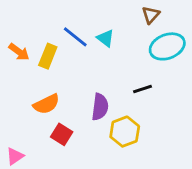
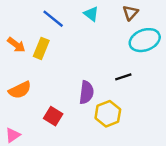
blue line: (75, 37) -> (53, 19), moved
cyan triangle: (105, 38) -> (91, 14), moved
orange semicircle: (46, 104) -> (20, 90), moved

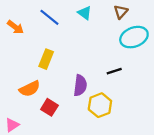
orange arrow: (16, 45) -> (15, 27), moved
yellow rectangle: (41, 48) -> (46, 59), moved
orange semicircle: (20, 90) -> (30, 89), moved

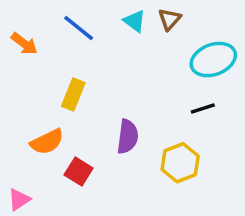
brown triangle: (121, 12) -> (170, 19), moved
black line: (114, 71) -> (203, 109), moved
yellow hexagon: (100, 105) -> (180, 163), moved

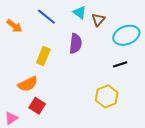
brown triangle: (170, 19) -> (98, 20), moved
purple semicircle: (128, 137) -> (75, 44), moved
red square: (79, 172) -> (37, 106), moved

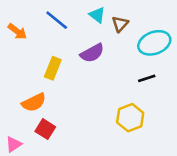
purple semicircle: (75, 44) -> (92, 53), turned 54

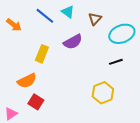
cyan triangle: (97, 15) -> (68, 12), moved

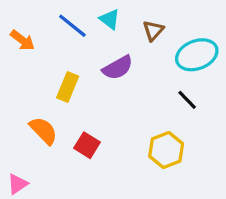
black line: (116, 62) -> (187, 100), turned 64
orange semicircle: (27, 81) -> (43, 131), turned -108
red square: (36, 102) -> (87, 145), moved

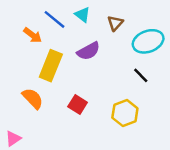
orange arrow: (22, 40) -> (33, 35), moved
yellow rectangle: (68, 87) -> (51, 66), size x1.4
red square: (87, 145) -> (78, 105), moved

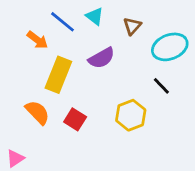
red square: (78, 105) -> (75, 119), moved
yellow hexagon: (125, 113) -> (131, 115), moved

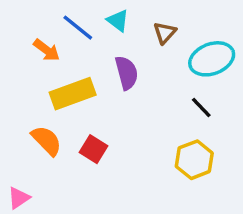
purple semicircle: (102, 58) -> (127, 73), turned -76
yellow rectangle: (58, 75) -> (73, 94), turned 48
yellow hexagon: (131, 115) -> (194, 160), moved

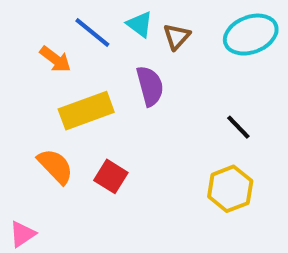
brown triangle: (165, 33) -> (177, 37), moved
cyan ellipse: (212, 59) -> (251, 35), moved

